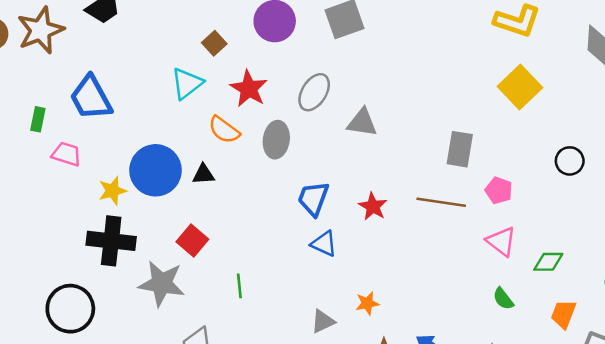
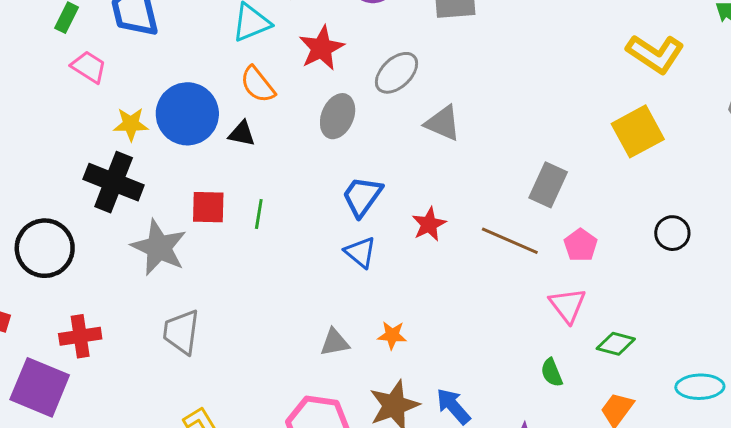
orange semicircle: (224, 130) -> (258, 85), moved
red square: (192, 240) -> (208, 207), turned 36
green line: (239, 286) -> (259, 214), moved

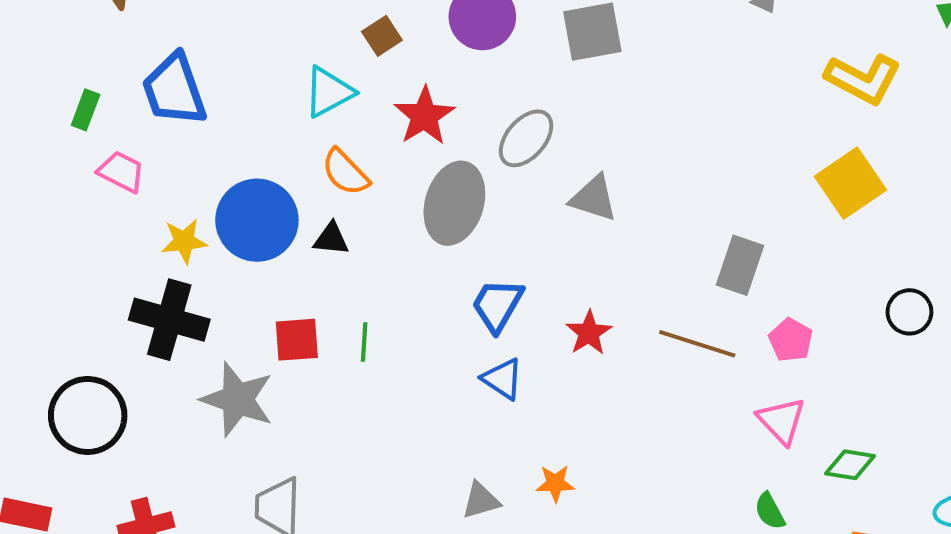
gray ellipse: (338, 116) -> (454, 203), size x1.4

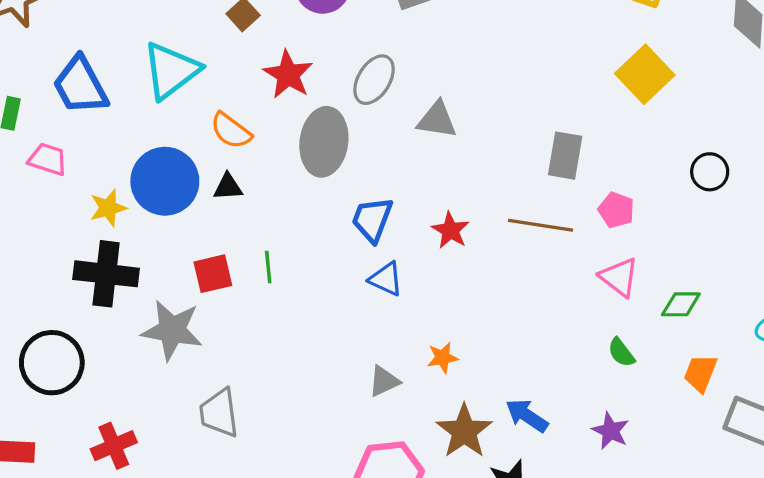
cyan triangle: (329, 92) -> (171, 71), moved, size x1.4

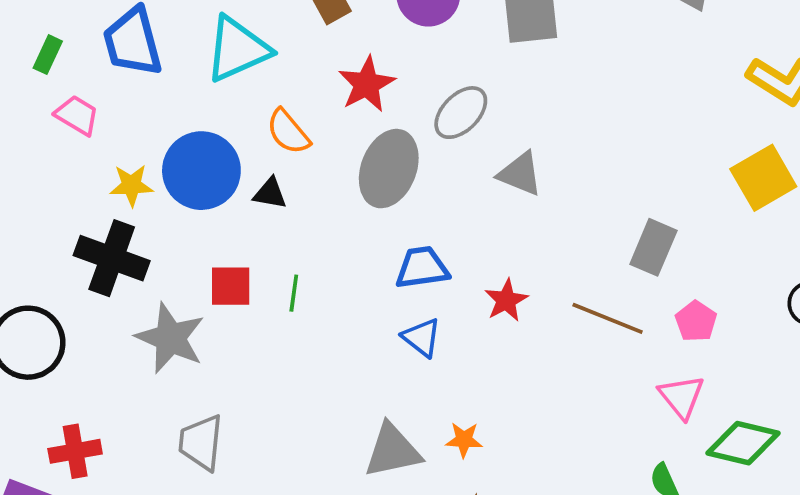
blue trapezoid: (372, 220) -> (422, 268), turned 48
green diamond: (681, 304) -> (743, 443), size x1.5
gray triangle: (384, 381) -> (393, 451), size x1.6

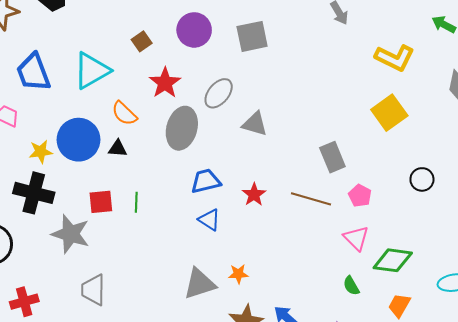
gray rectangle: (653, 247) -> (332, 157), turned -40

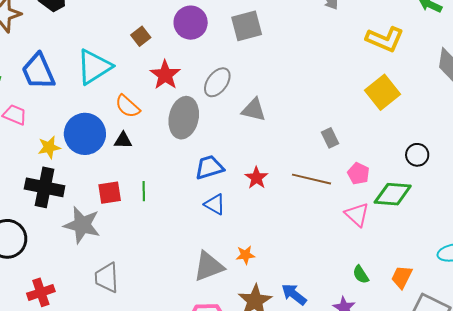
gray rectangle: (332, 157) -> (330, 138), size x0.7
green diamond: (393, 260) -> (393, 194), moved
green semicircle: (351, 286) -> (361, 275), moved

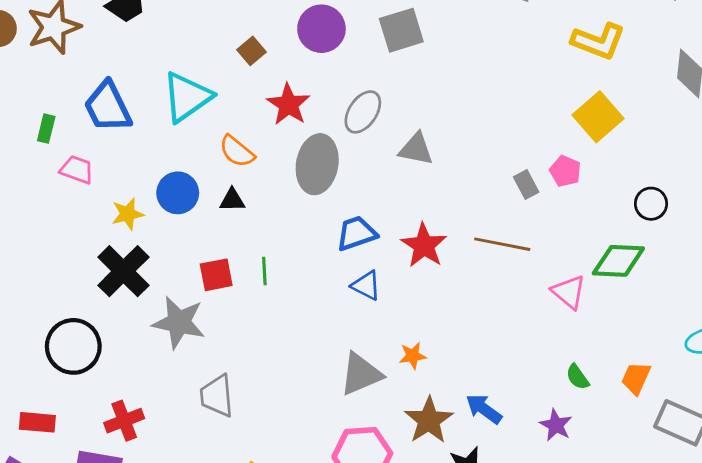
blue circle: (85, 134) -> (178, 193), size x0.7
pink pentagon: (358, 174) -> (565, 171), moved
red star: (256, 178) -> (424, 245), size x1.4
black cross: (45, 187) -> (123, 271), turned 36

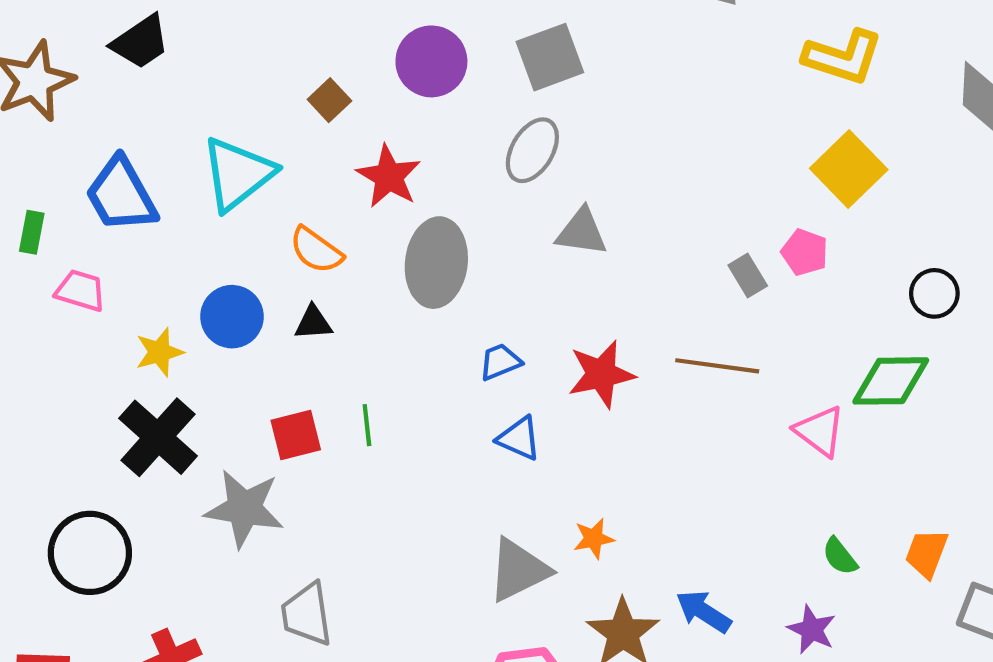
gray ellipse: (363, 112) -> (532, 150), moved
blue trapezoid: (356, 233) -> (500, 362), size x0.7
red star: (424, 245) -> (601, 374), turned 30

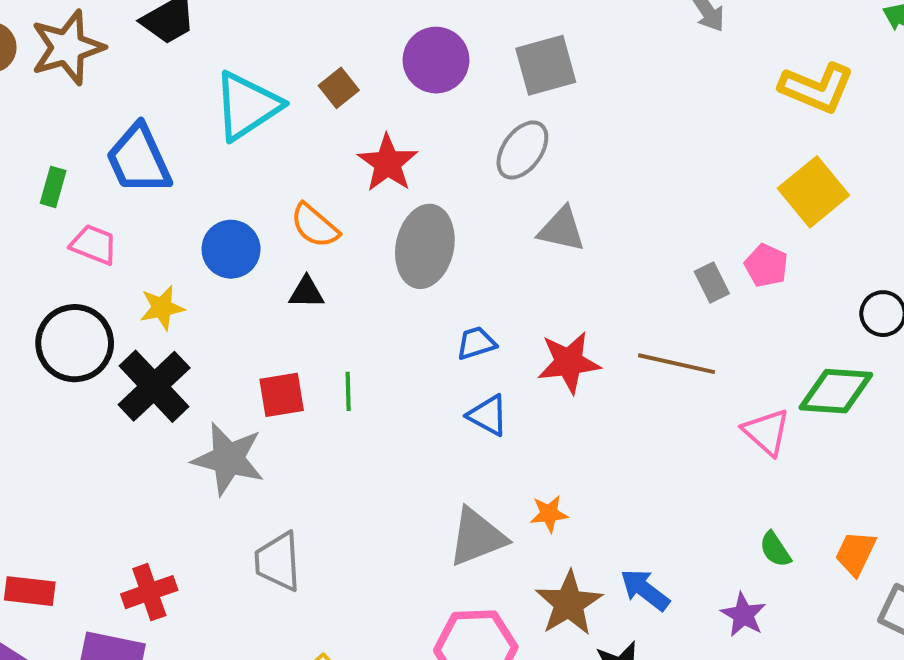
cyan triangle: (238, 174) -> (247, 106), moved
blue circle: (232, 317) -> (231, 249), moved
black circle: (90, 553) -> (75, 343), moved

